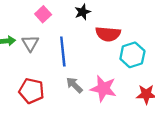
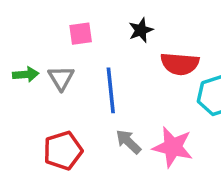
pink square: (43, 14) -> (81, 34), turned 35
red pentagon: (31, 91) -> (63, 151), turned -30

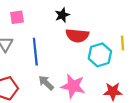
black star: (141, 30) -> (62, 15), moved

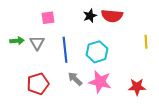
red semicircle: (77, 36) -> (112, 16), moved
cyan hexagon: (100, 55) -> (97, 52), moved

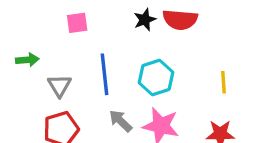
yellow line: (146, 42) -> (224, 82), moved
gray triangle: (37, 43) -> (59, 86), moved

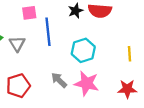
blue line: (105, 74) -> (48, 32), moved
gray triangle: (59, 86) -> (17, 44), moved

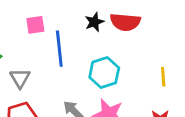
gray triangle: (17, 44) -> (20, 78), moved

